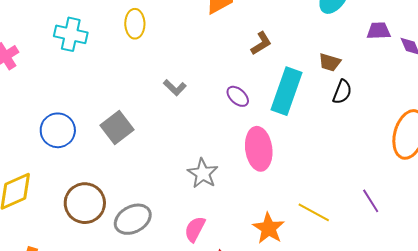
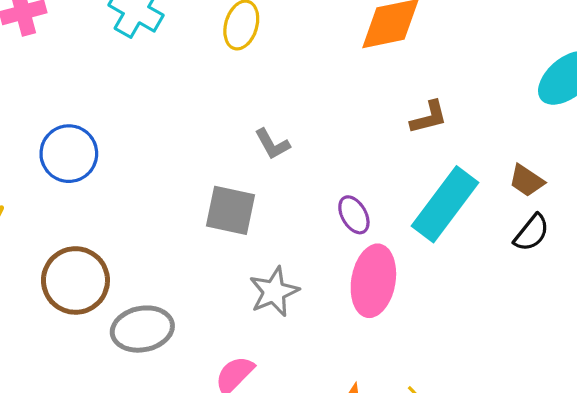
purple ellipse: (238, 96) -> (354, 215), moved
gray square: (117, 128) -> (230, 210), moved, turned 32

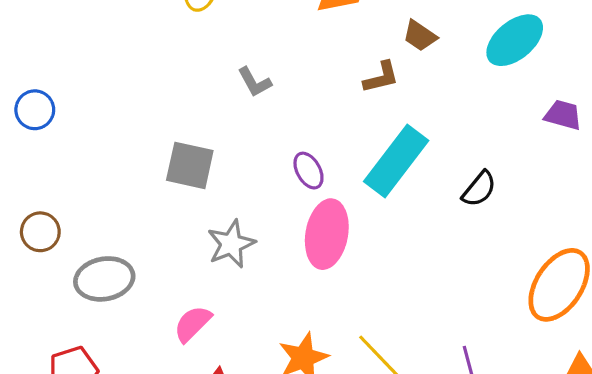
gray L-shape: (272, 144) -> (254, 82), moved
blue circle: (69, 154) -> (35, 110), size x0.7
brown trapezoid: (526, 181) -> (420, 36), moved
brown circle: (75, 280) -> (40, 232), size x0.6

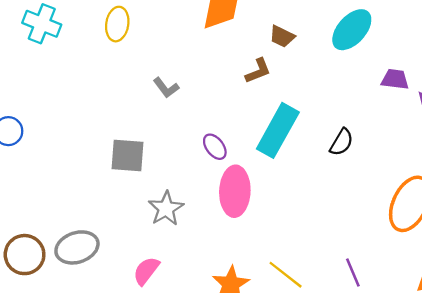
brown circle: (40, 232) -> (25, 255), moved, size x1.4

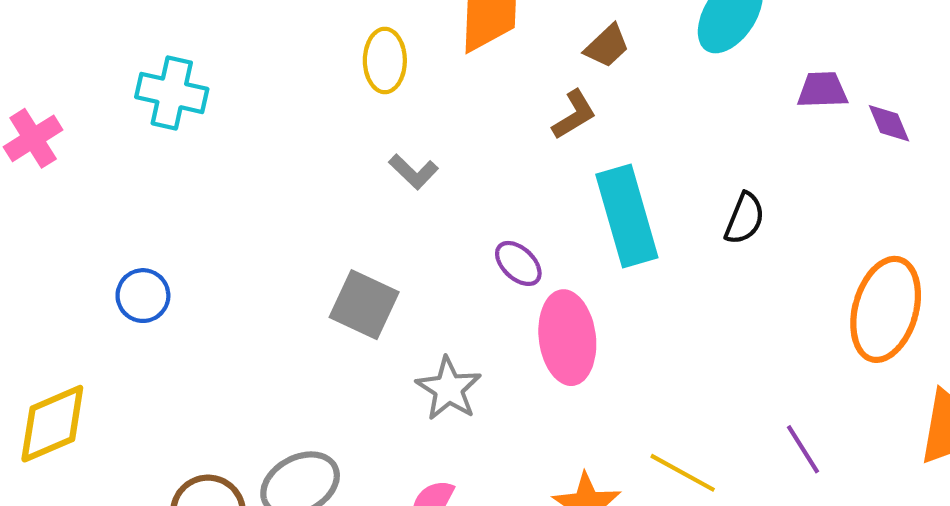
yellow ellipse: (117, 24) -> (385, 60), moved
brown trapezoid: (282, 36) -> (607, 46), turned -60
cyan rectangle: (278, 130) -> (627, 216), turned -36
gray square: (128, 155) -> (364, 305), turned 30

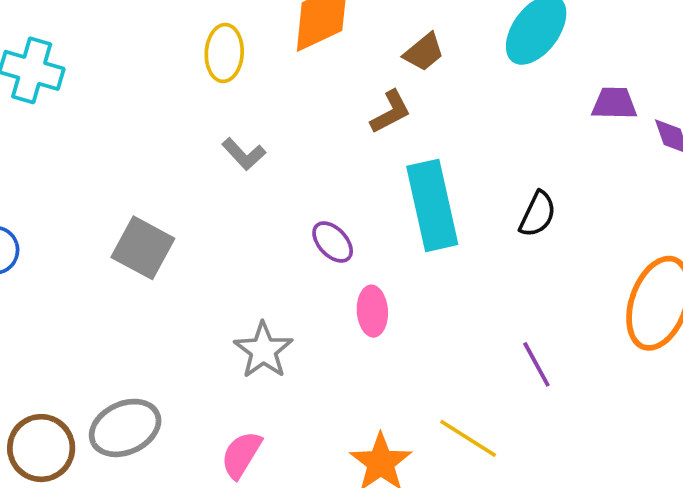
gray square: (364, 305) -> (143, 248), moved
pink ellipse: (567, 338) -> (372, 311), size x0.6
purple line: (803, 449) -> (536, 364), moved

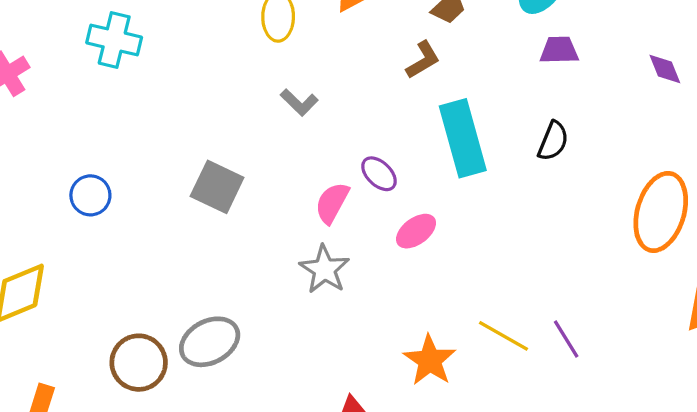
purple trapezoid: (614, 103) -> (559, 50), moved
pink ellipse: (372, 311) -> (416, 231), turned 60
purple line: (536, 364) -> (566, 339), moved
pink semicircle: (241, 455) -> (332, 203), moved

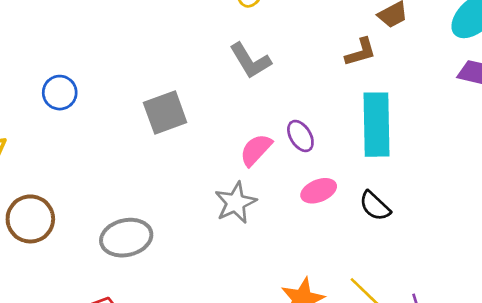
gray L-shape: (299, 102) -> (250, 61), size x1.4
black semicircle: (553, 141) -> (375, 206), moved, turned 96
gray square: (217, 187) -> (165, 112), turned 30
brown circle: (139, 363) -> (30, 219), moved

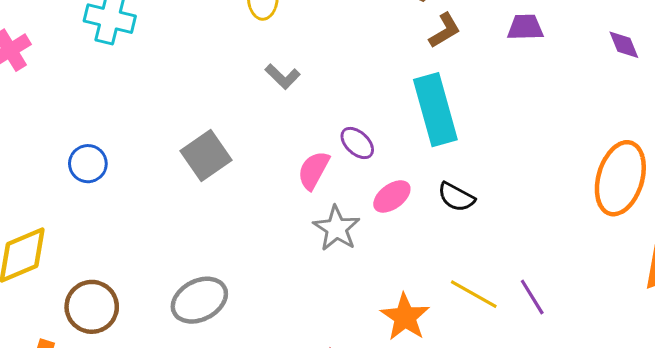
brown L-shape: (361, 52) -> (445, 30), moved
gray L-shape: (250, 61) -> (283, 77), size x0.7
gray star: (236, 203) -> (337, 228), moved

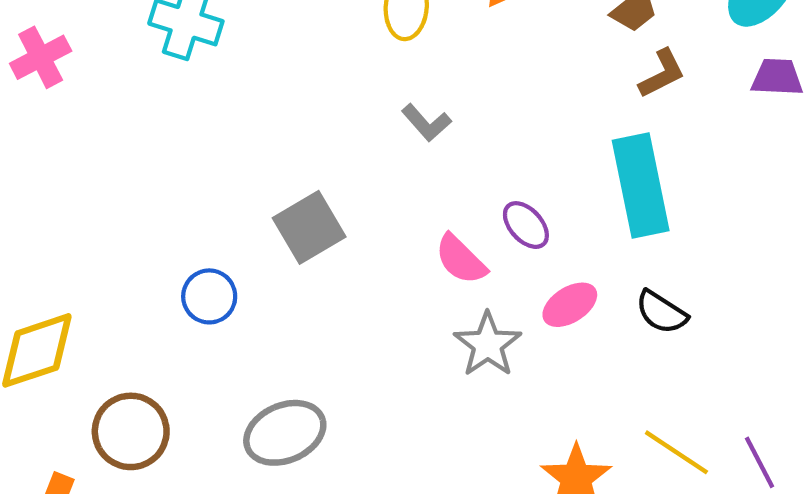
blue circle: (88, 164) -> (209, 296), moved
pink semicircle: (313, 170) -> (461, 259), turned -78

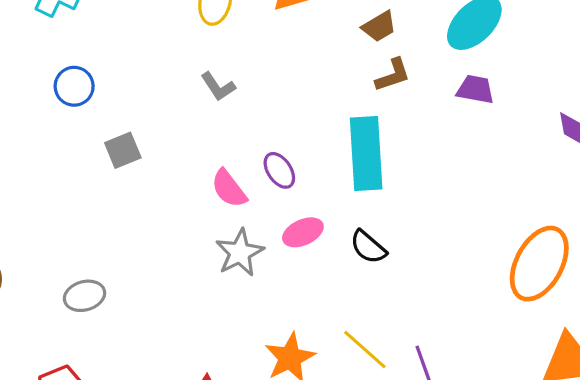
gray square: (309, 227) -> (123, 150), size x0.7
blue circle: (209, 296) -> (74, 86), moved
gray ellipse: (285, 433) -> (84, 296), size x0.7

